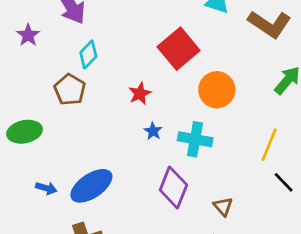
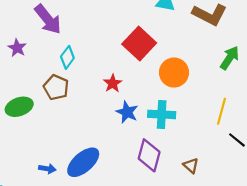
blue star: (153, 131) -> (127, 112), size x1.5
green ellipse: (25, 132) -> (19, 107), moved

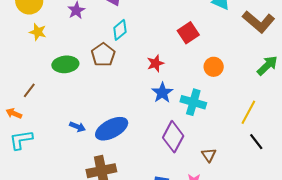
red square: (139, 43) -> (188, 33), size x0.7
orange circle: (174, 73) -> (214, 67), size x0.7

